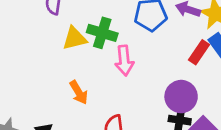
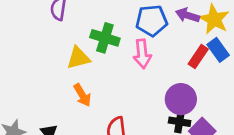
yellow triangle: (74, 38) -> (78, 58), moved
pink arrow: (124, 61) -> (142, 54), moved

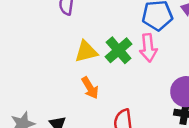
green cross: (105, 38) -> (119, 50), moved, turned 32

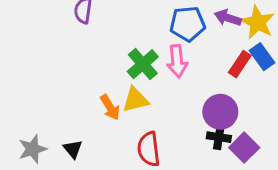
yellow triangle: (86, 52) -> (135, 100), moved

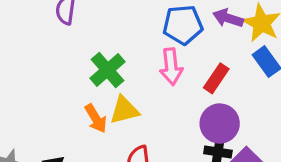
green cross: (143, 64) -> (108, 70), moved
red rectangle: (240, 64) -> (216, 78), moved

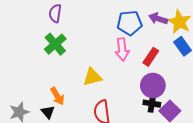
green cross: (108, 70) -> (55, 44), moved
orange arrow: (96, 119) -> (57, 96), moved

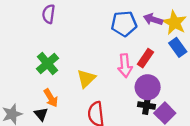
green cross: (55, 44) -> (48, 64), moved
pink arrow: (122, 49) -> (125, 66), moved
yellow triangle: (92, 77) -> (86, 79), turned -30

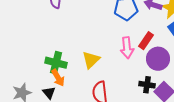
green cross: (48, 64) -> (56, 63), moved, turned -35
purple circle: (148, 87) -> (158, 59), moved

